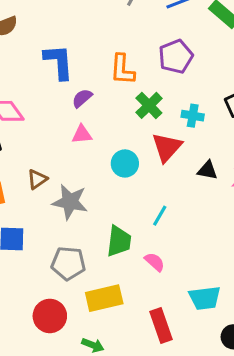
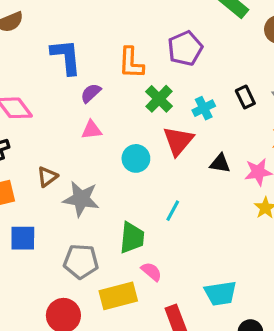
cyan cross: (193, 116) -> (204, 108), turned -35
pink semicircle: (155, 262) -> (151, 272), moved

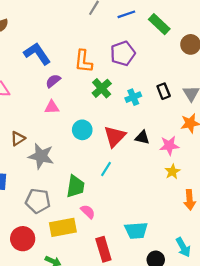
blue L-shape: (66, 57) -> (37, 54), turned -32
red triangle: (178, 141) -> (115, 136), moved

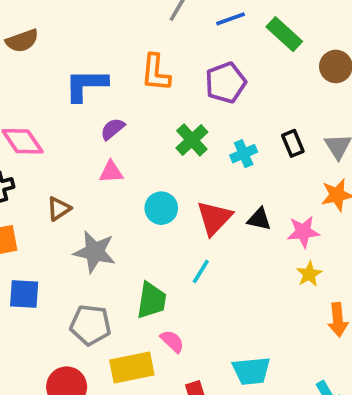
blue L-shape: (37, 54) -> (86, 85), turned -56
orange L-shape: (83, 61) -> (156, 73), moved
brown triangle: (18, 139) -> (59, 209), moved

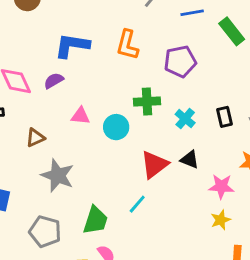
purple semicircle: (113, 129) -> (54, 81), moved
green cross: (192, 140) -> (147, 101), turned 30
cyan cross: (244, 154) -> (185, 119), turned -36
cyan circle: (161, 208) -> (116, 127), moved
black triangle: (259, 219) -> (190, 160), moved

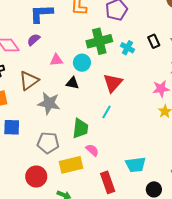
green cross: (147, 101) -> (99, 41), size x1.4
brown triangle: (35, 138) -> (29, 81), size x1.5
black triangle: (190, 160) -> (73, 83), moved

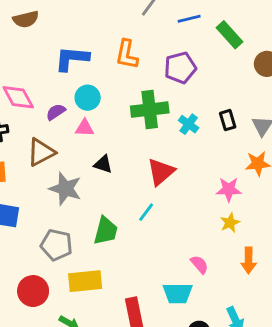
purple semicircle: (34, 40) -> (56, 112), moved
cyan circle: (82, 63) -> (88, 98), moved
pink semicircle: (92, 150) -> (199, 264), moved

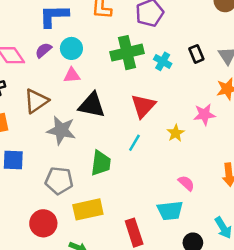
purple semicircle: (56, 112) -> (43, 50), moved
black triangle: (103, 164) -> (92, 105), size x1.6
yellow star: (230, 223) -> (176, 133), moved

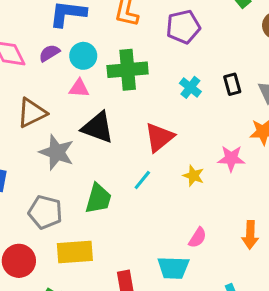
green cross: (127, 53) -> (128, 70), moved
yellow star: (176, 133) -> (193, 176), turned -30
pink semicircle: (186, 183) -> (198, 238), turned 72

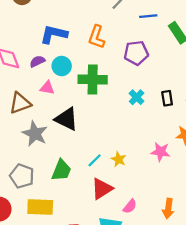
pink triangle: (79, 88) -> (47, 88), moved
red triangle: (159, 137) -> (102, 189), moved
yellow star: (193, 176) -> (119, 159), moved

